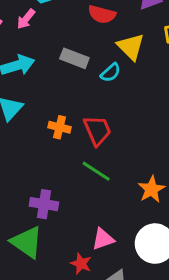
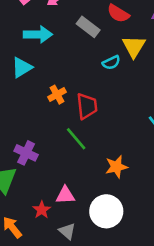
gray rectangle: (74, 58) -> (88, 27), moved
orange cross: (60, 127) -> (57, 95), turned 30

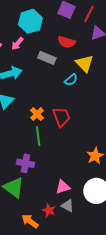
green line: (76, 139) -> (38, 136), moved, turned 48
red star: (42, 210) -> (49, 210), moved
gray triangle: (67, 231) -> (68, 206), moved

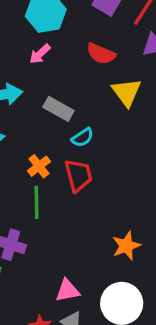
pink arrow: (17, 44) -> (40, 54), moved
gray rectangle: (47, 58) -> (58, 109), moved
cyan semicircle: (71, 80) -> (83, 137), moved

